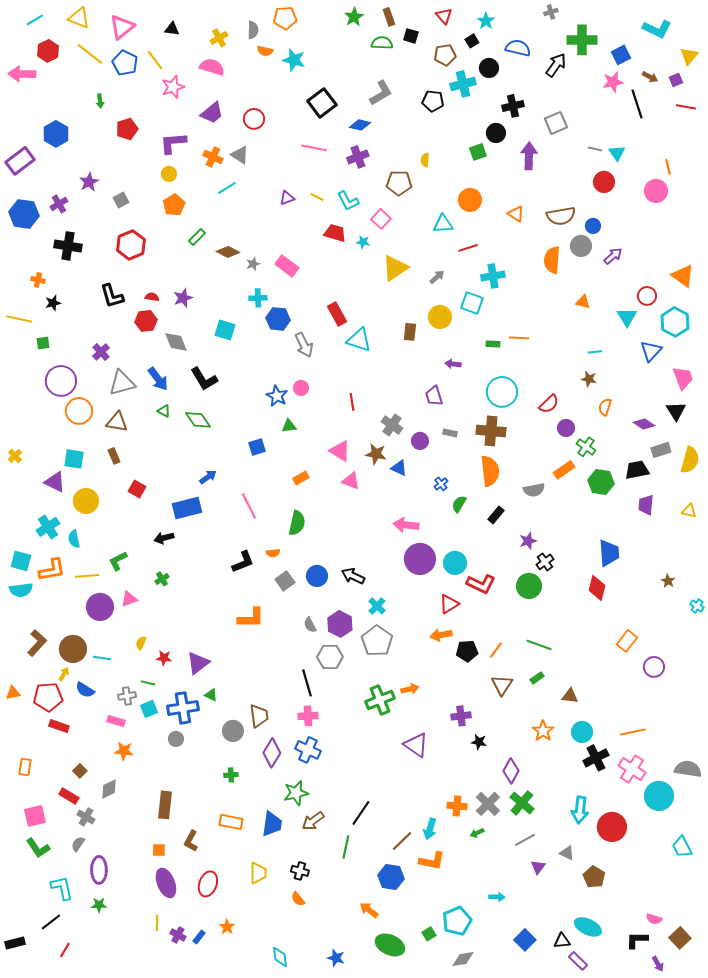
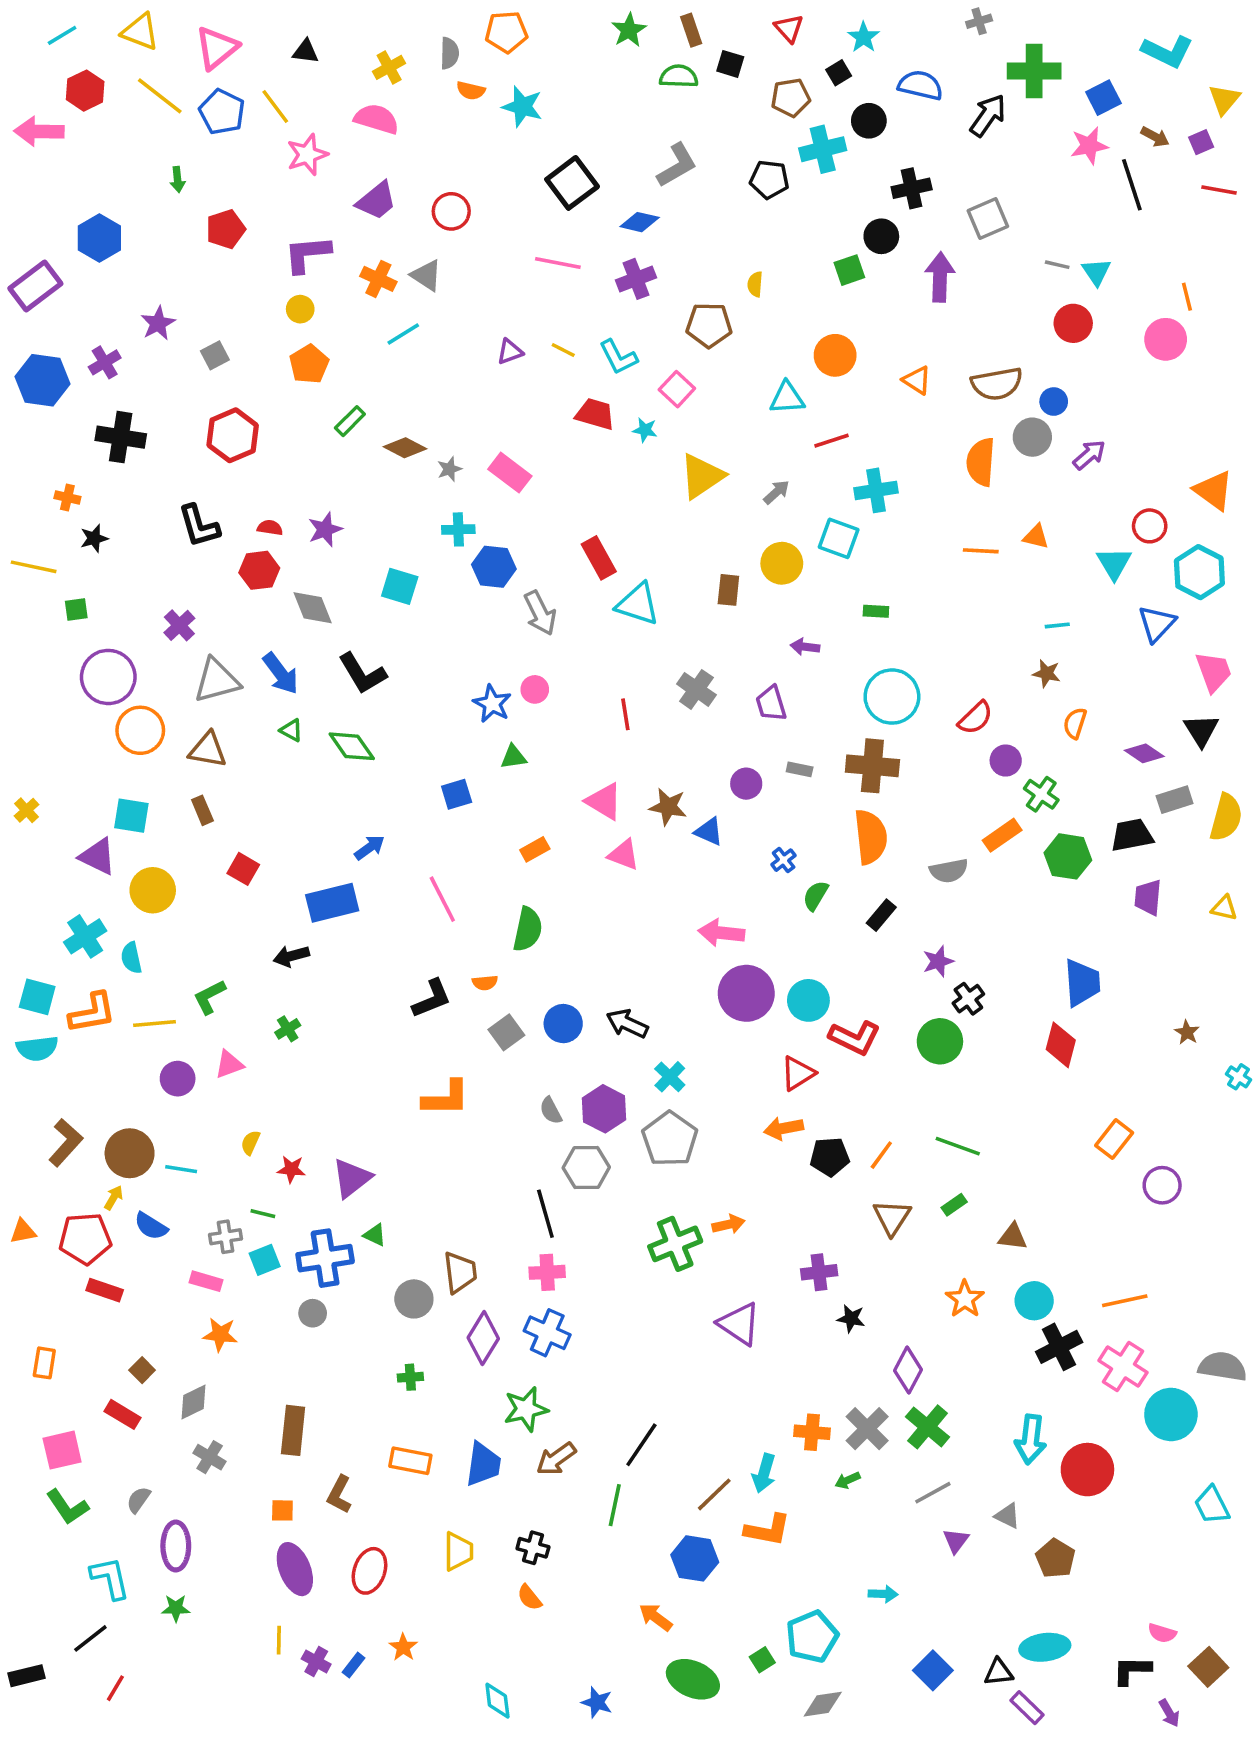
orange line: (519, 338) -> (981, 551), moved
gray cross: (392, 425) -> (696, 689), moved
purple circle: (100, 607) -> (178, 1079), size x0.7
gray cross: (86, 817) -> (210, 1457), moved
cyan ellipse: (588, 927) -> (1045, 1647), turned -32

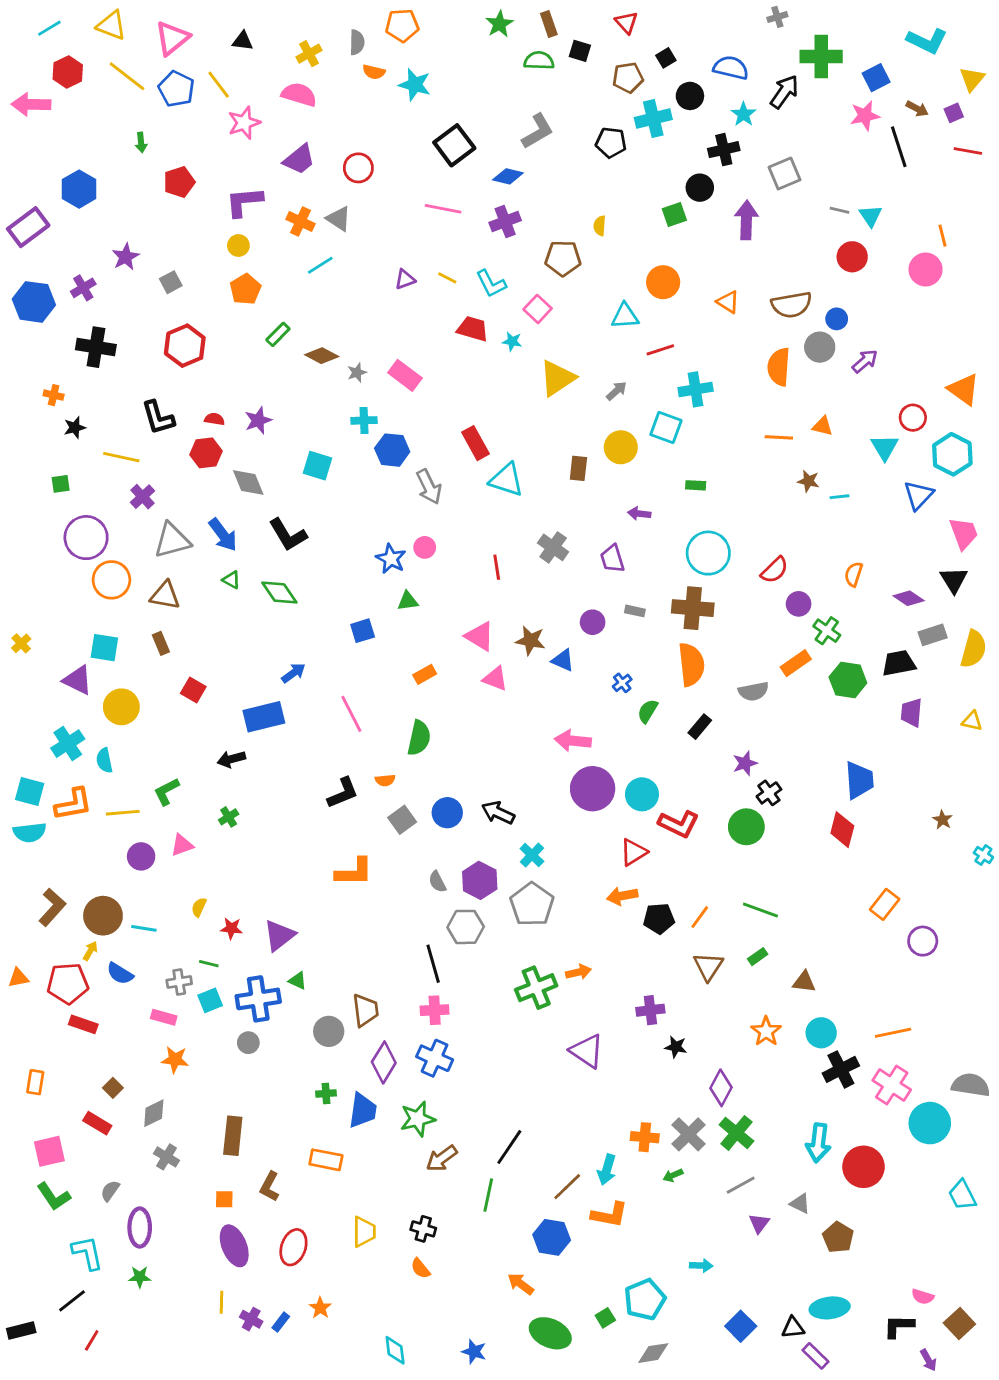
cyan star: (864, 37) -> (744, 114), moved
yellow line: (34, 567) -> (121, 457), moved
brown star: (1047, 673) -> (808, 481), moved
blue trapezoid: (483, 1464) -> (363, 1110), moved

